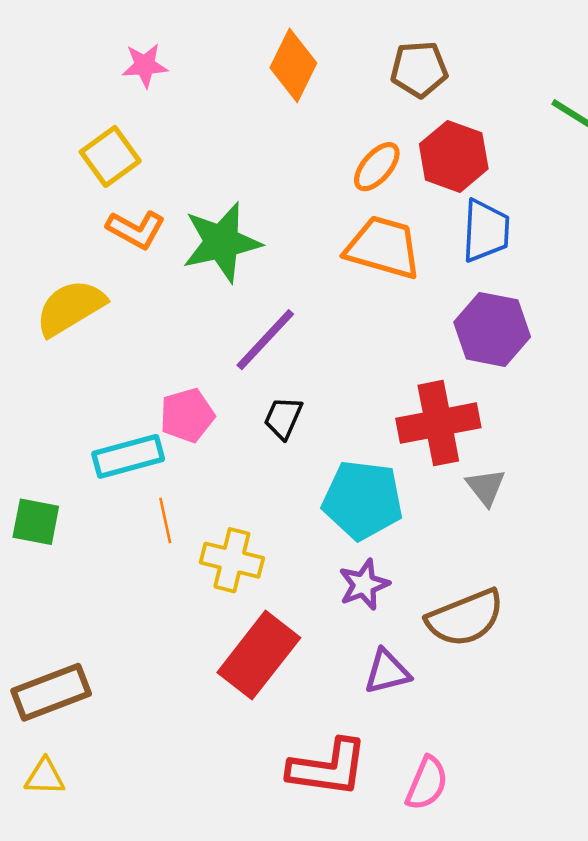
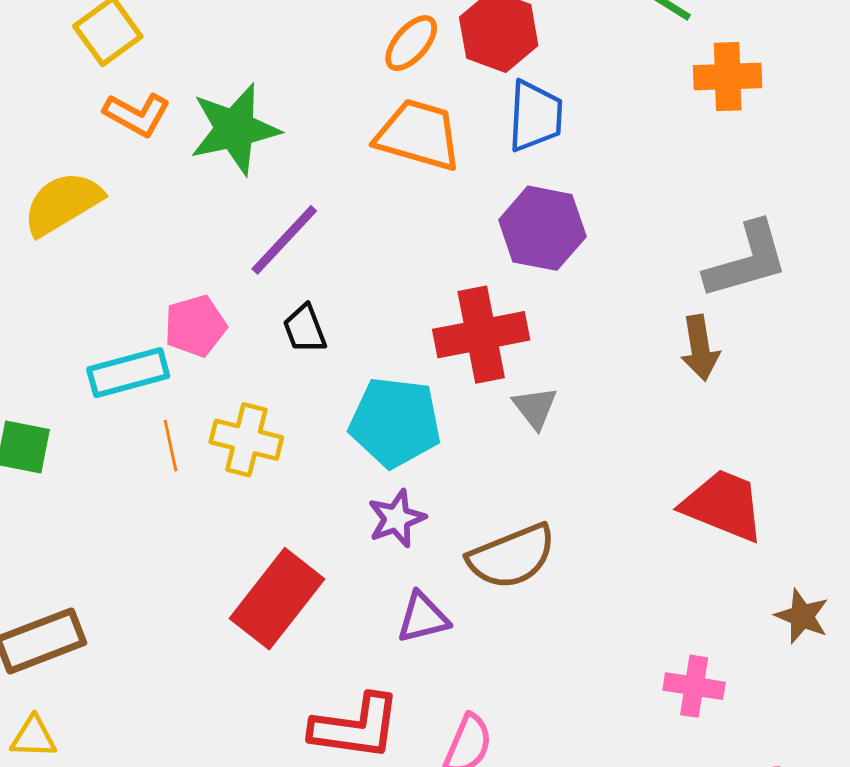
black trapezoid: (283, 418) -> (305, 329), turned -45
yellow cross: (232, 560) -> (246, 440), moved

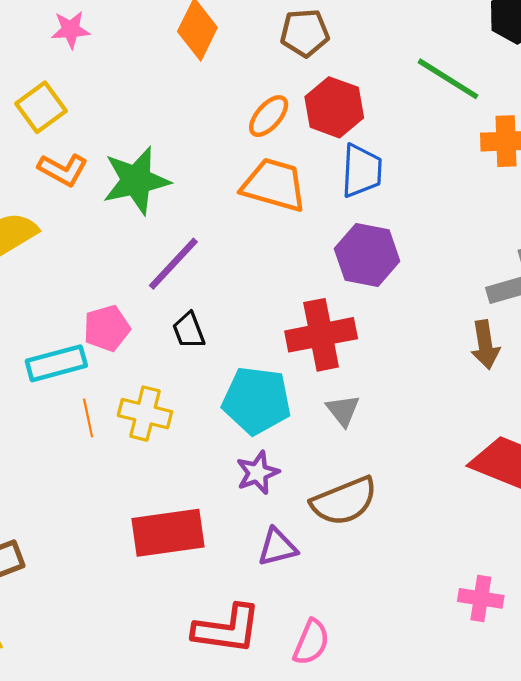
gray triangle: (535, 408) -> (343, 410), moved
red rectangle: (277, 599) -> (168, 533), turned 44

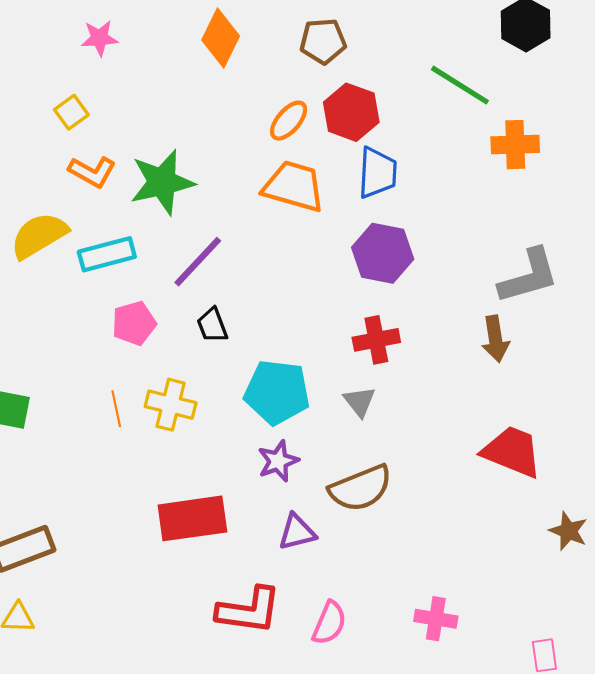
yellow square: (41, 107) -> (71, 112), size x0.7
red cross: (321, 335) -> (376, 340), moved, size x0.7
cyan rectangle: (56, 363) -> (107, 254), moved
pink cross: (481, 598) -> (436, 619), moved

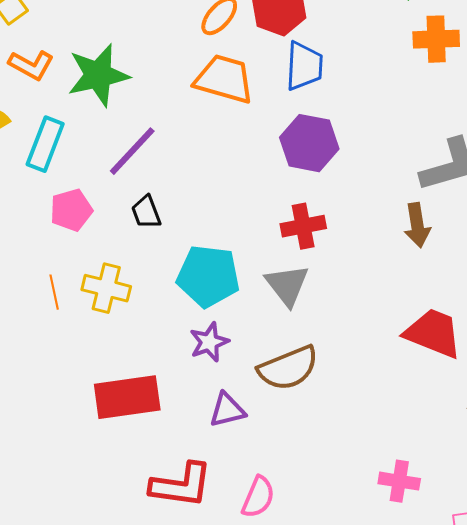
cyan rectangle: (107, 254) -> (45, 144), turned -54
gray triangle: (360, 402) -> (287, 285), size x1.4
pink cross: (436, 619) -> (399, 481), moved

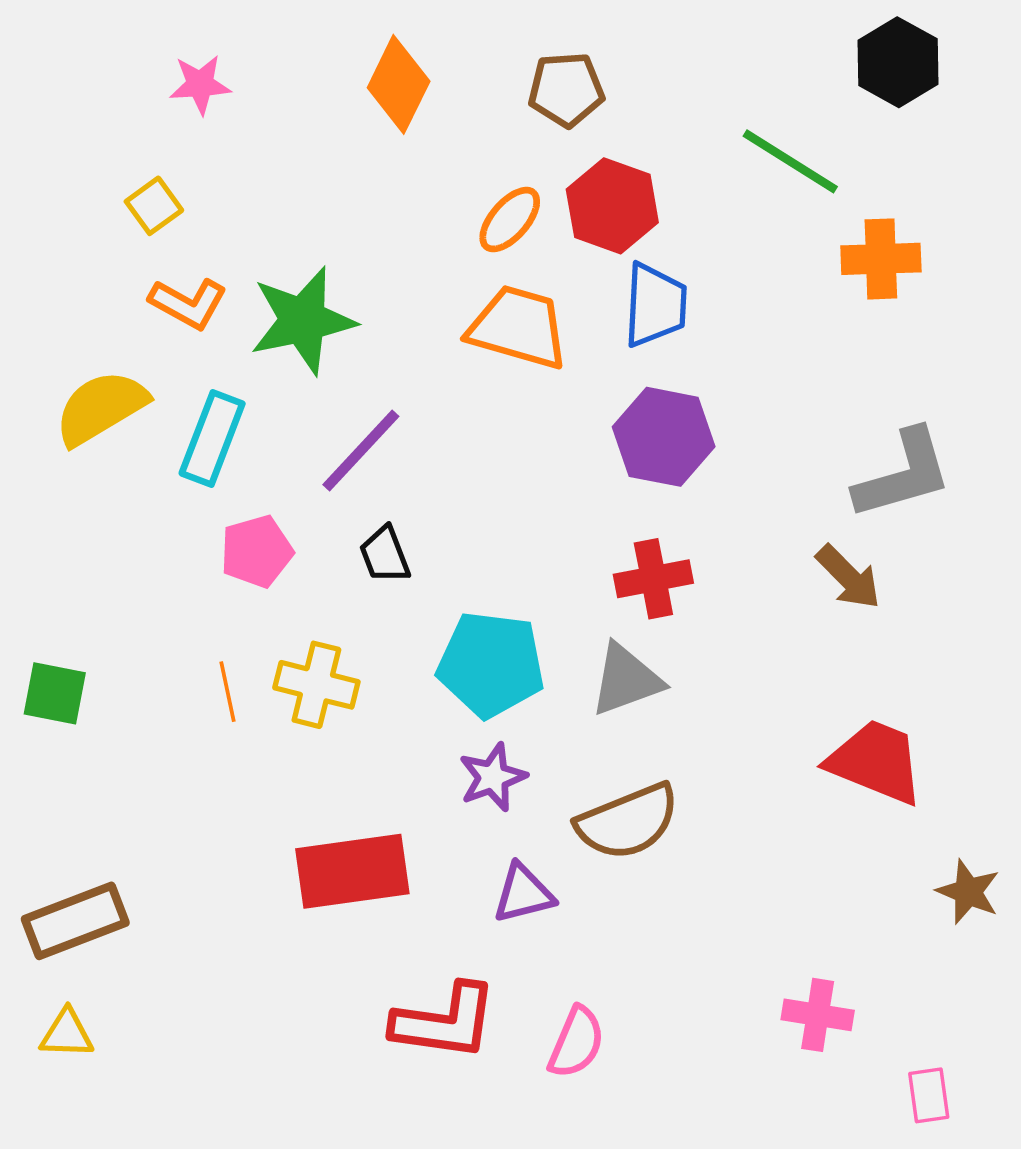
brown arrow: (417, 225) -> (848, 577), turned -36
gray triangle: (287, 285) -> (626, 680), turned 48

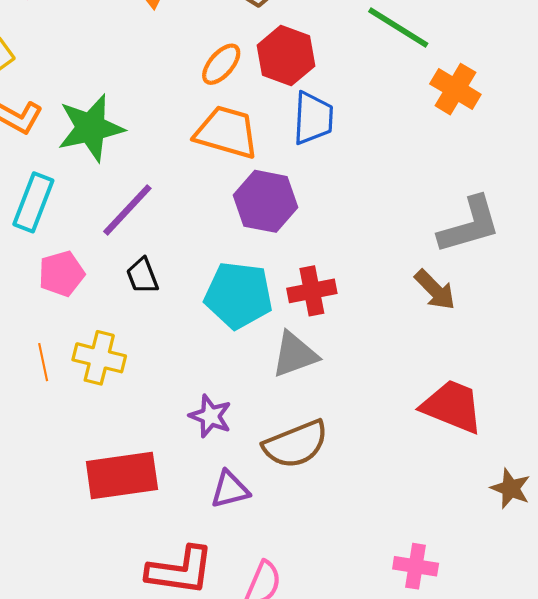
orange cross: (881, 259) -> (455, 89), turned 33
purple hexagon: (664, 437) -> (265, 201), moved
cyan pentagon: (491, 664) -> (238, 295), moved
purple star: (493, 777) -> (210, 416), turned -30

